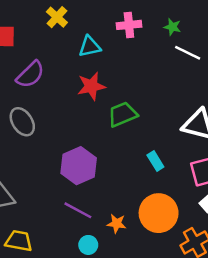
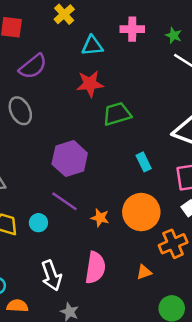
cyan circle: (88, 245) -> (38, 223), moved

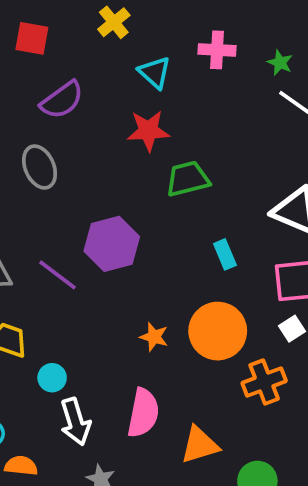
cyan triangle: (92, 46) -> (155, 72), turned 45
purple line: (64, 201) -> (57, 275), moved
cyan circle: (38, 223) -> (52, 378), moved
orange triangle: (144, 272) -> (200, 445), moved, size x1.6

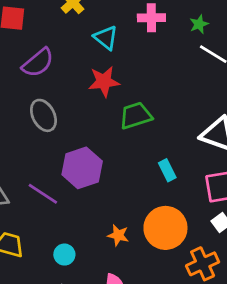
green star: (280, 63) -> (199, 24), turned 30
gray ellipse: (40, 167) -> (43, 115), moved
cyan circle: (52, 378) -> (64, 255), moved

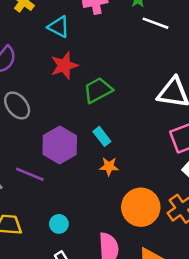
cyan rectangle: (167, 170) -> (102, 136), moved
orange circle: (165, 228) -> (141, 207), moved
orange star: (118, 235) -> (109, 166), moved

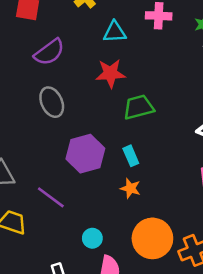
cyan triangle: (59, 27) -> (115, 32), turned -45
purple line: (30, 174) -> (51, 197), moved
cyan circle: (59, 224) -> (92, 238), moved

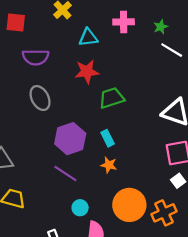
purple semicircle: (49, 52) -> (36, 57), turned 40
purple line: (51, 197) -> (65, 174), moved

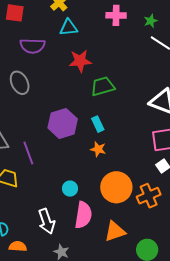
cyan triangle: (88, 37) -> (69, 28), moved
gray ellipse: (40, 98) -> (20, 83), moved
purple line: (65, 174) -> (28, 153), moved, turned 35

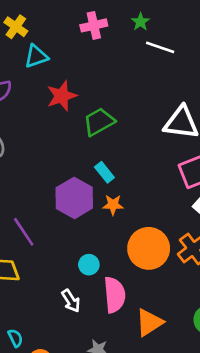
purple hexagon: (63, 123) -> (74, 198), moved
white arrow: (47, 221) -> (71, 301), moved, size x0.7
orange triangle: (115, 231) -> (149, 322), moved

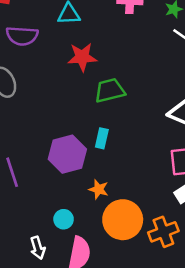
cyan rectangle: (104, 172) -> (102, 138), turned 36
orange star: (113, 205) -> (99, 189), moved

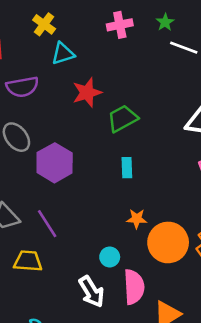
purple hexagon: (67, 154) -> (55, 163), moved
white arrow: (38, 248) -> (91, 292), size x1.4

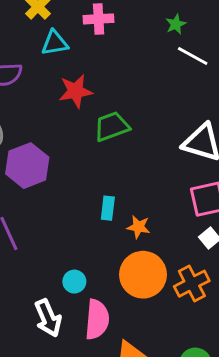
pink cross: (120, 25) -> (99, 19), moved
cyan rectangle: (127, 168) -> (108, 208), moved
orange star: (137, 219) -> (138, 227), moved

